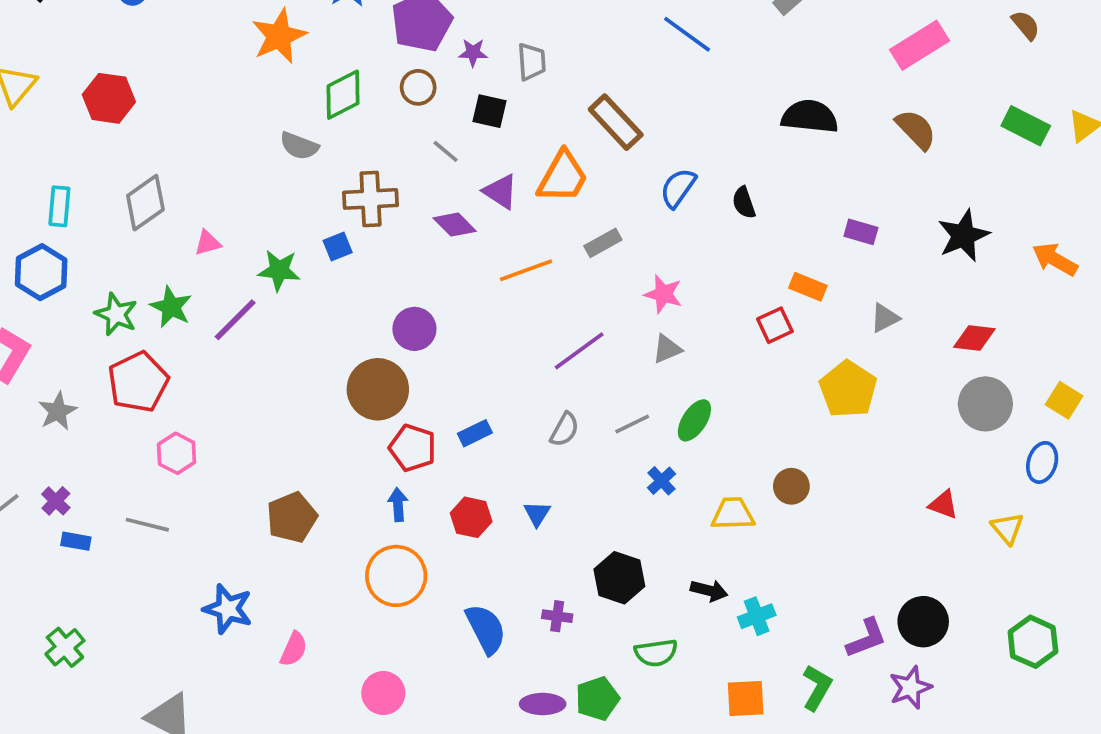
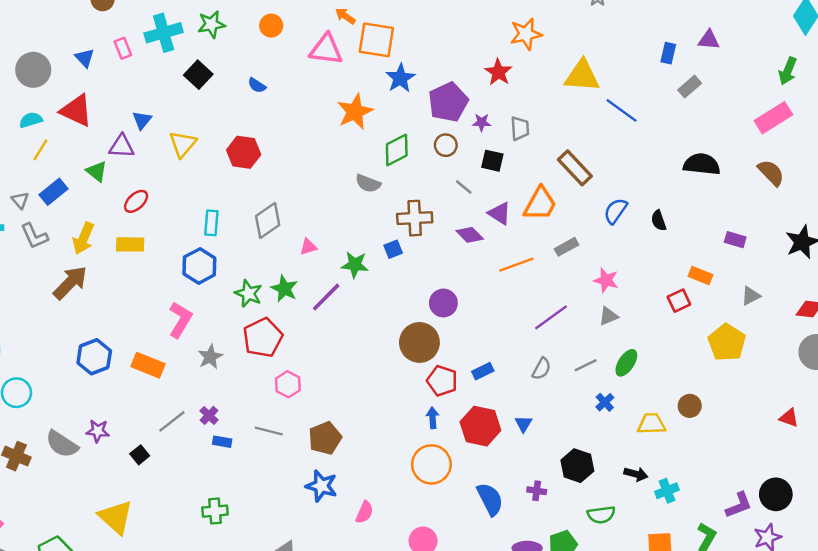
brown pentagon: (292, 517) -> (325, 438), moved
red hexagon: (471, 517) -> (480, 426), size x1.5
green cross: (65, 647) -> (215, 511), turned 35

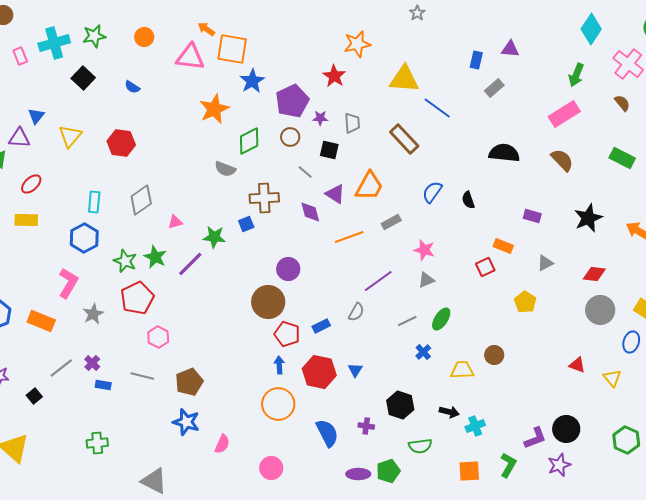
brown rectangle: (575, 168) -> (404, 139), moved
purple diamond: (470, 235) -> (310, 212), turned 30
yellow pentagon: (727, 342) -> (525, 302), size x0.7
gray semicircle: (541, 369) -> (356, 312), moved

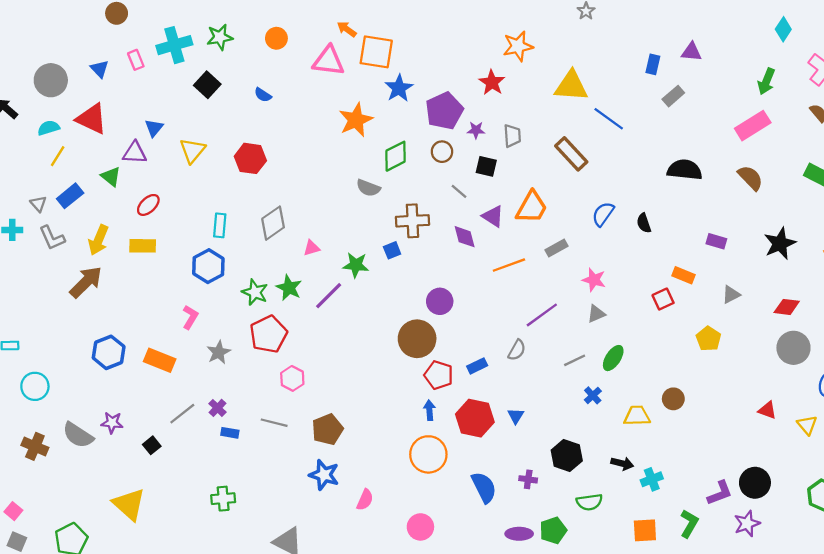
cyan diamond: (591, 29) -> (783, 29), size x0.7
pink L-shape: (68, 283) -> (190, 317), size x0.7

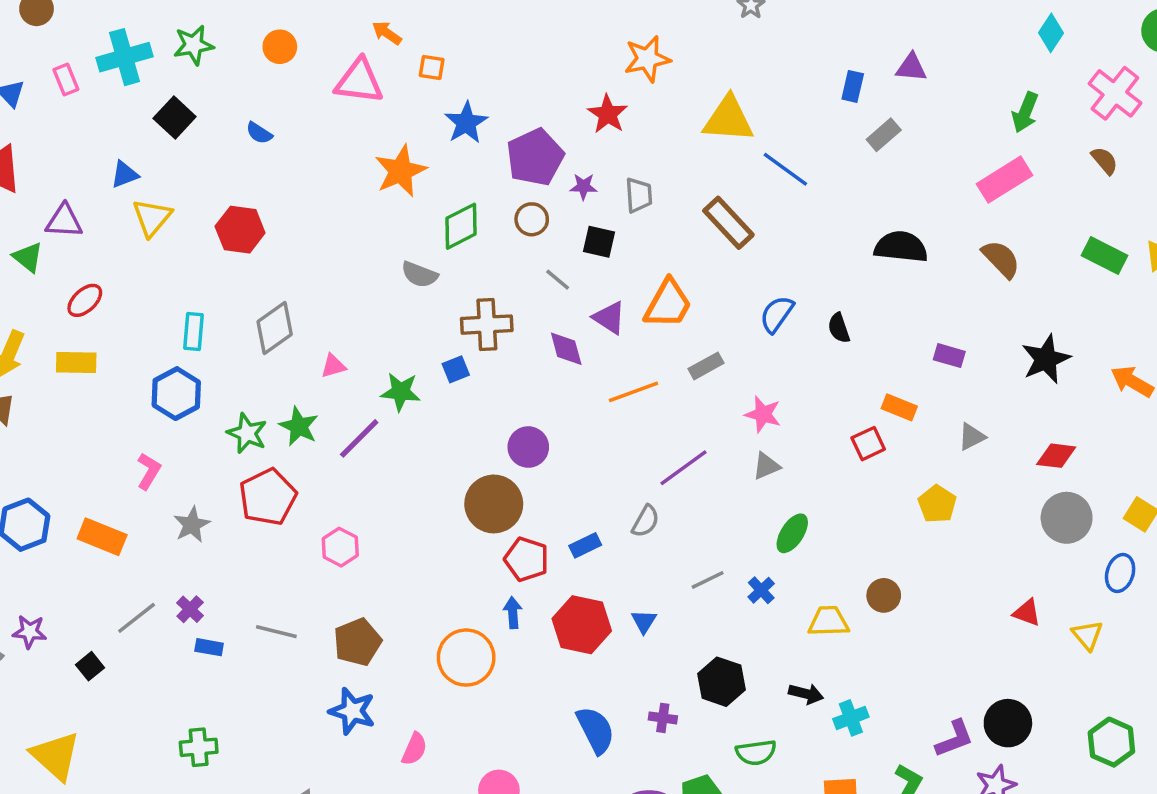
orange square: (376, 52) -> (432, 67), size x0.5
blue triangle: (154, 128) -> (125, 174), moved, turned 30
gray line: (575, 360) -> (708, 580), moved
pink hexagon: (292, 378) -> (340, 547), moved
orange circle: (428, 454) -> (466, 658), moved

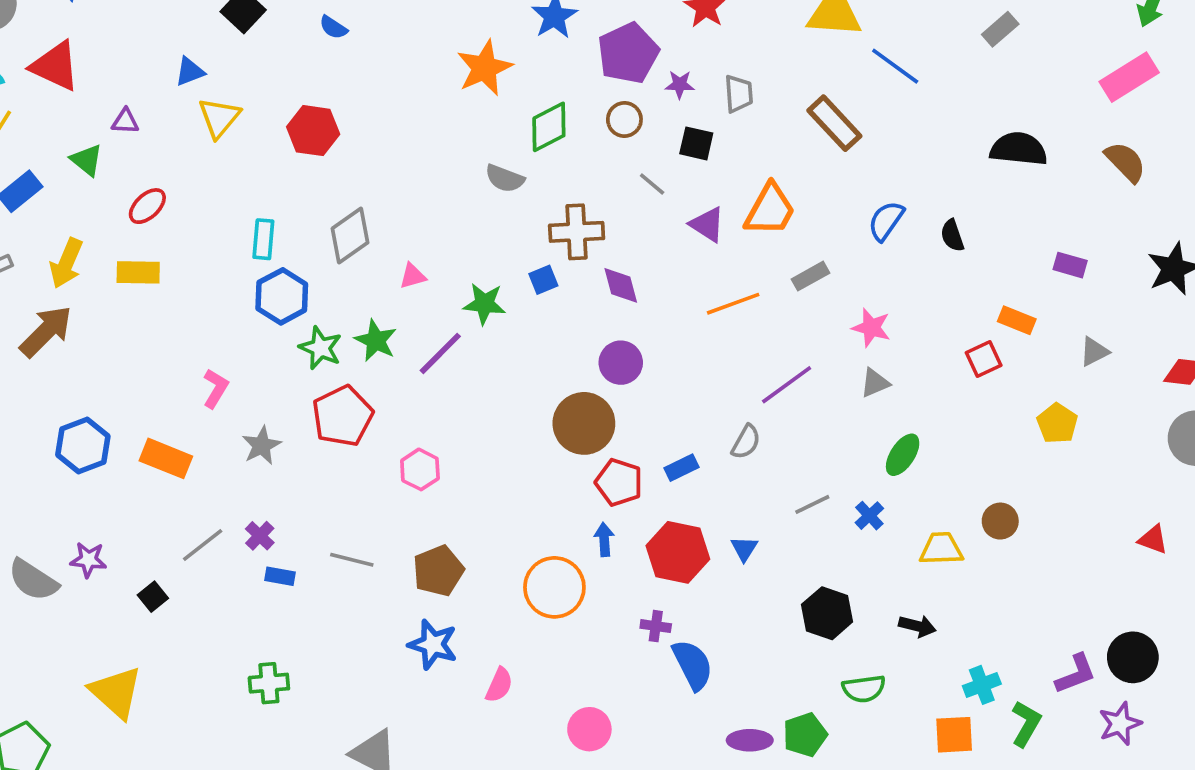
purple triangle: (64, 221) -> (125, 121), size x0.7
purple diamond: (566, 349) -> (621, 285), moved
blue hexagon: (176, 394) -> (282, 296), moved
purple cross: (663, 718) -> (656, 626), moved
cyan cross: (851, 718) -> (982, 685), moved

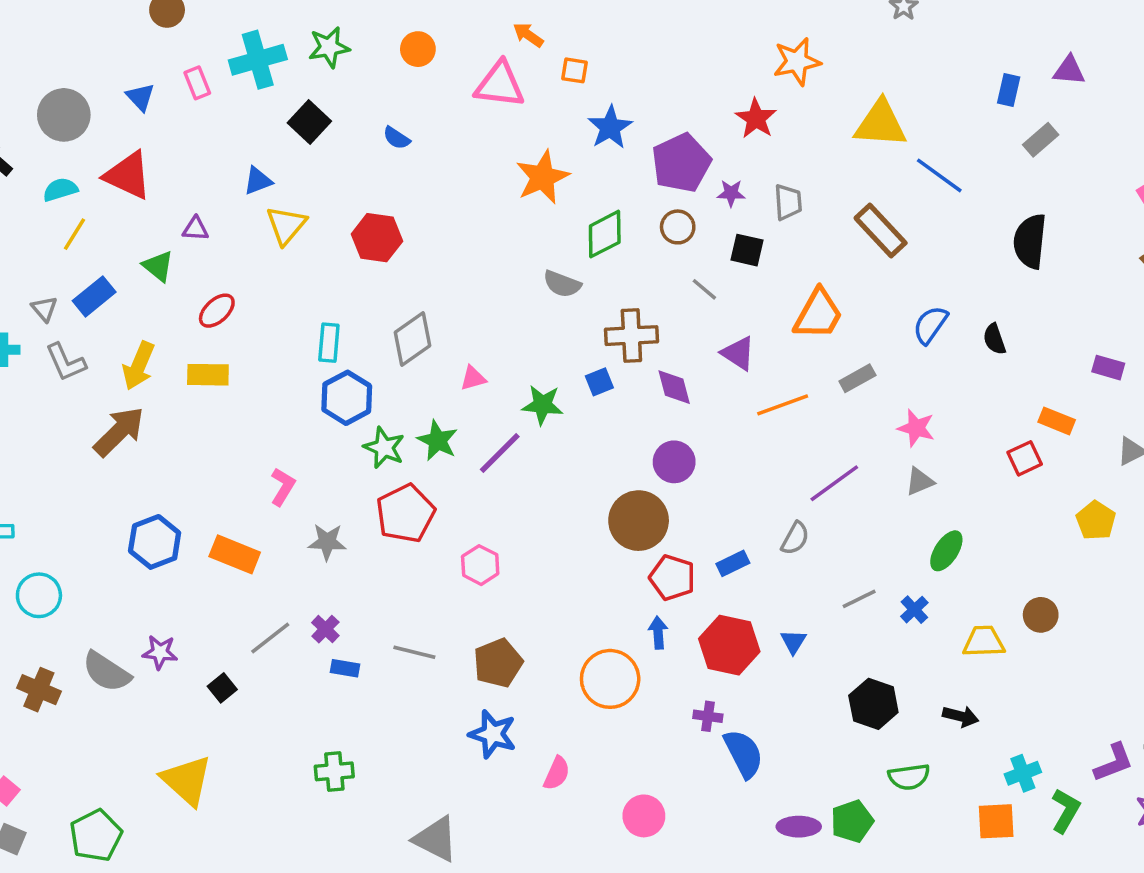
black semicircle: (1019, 149) -> (1030, 241), moved, turned -90
purple triangle: (707, 224) -> (738, 353), moved
gray star: (262, 446) -> (327, 542), turned 30

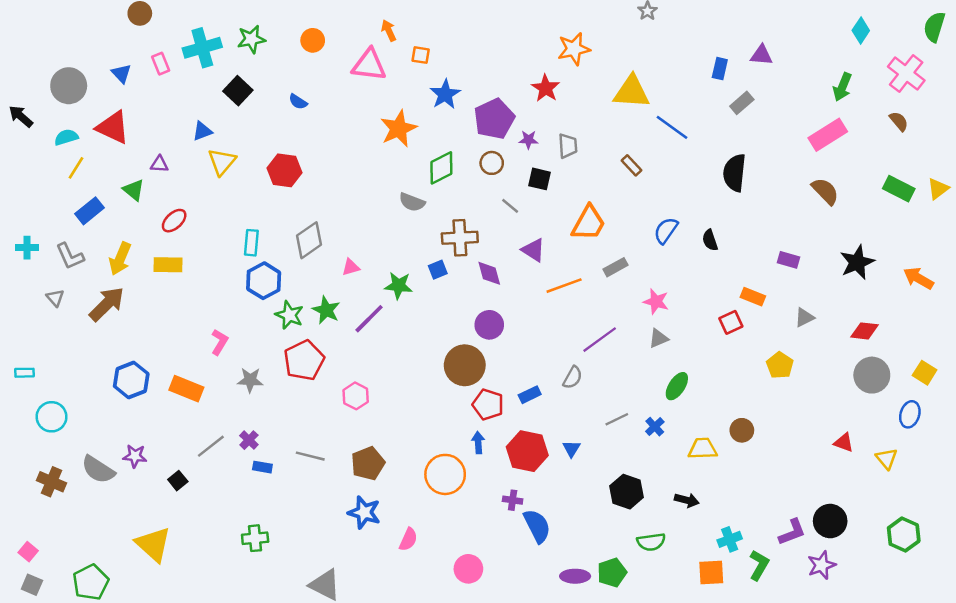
orange arrow: (528, 35) -> (389, 31), turned 30
brown rectangle: (881, 231) -> (631, 165), size x0.6
gray triangle: (44, 309) -> (55, 298), moved

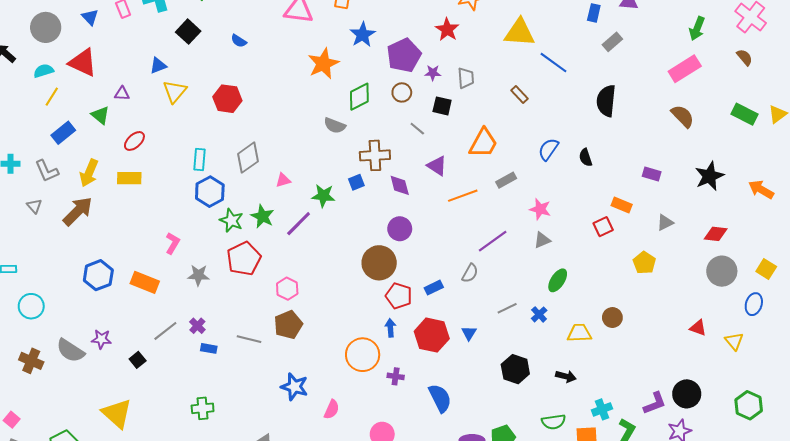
brown pentagon: (368, 463) -> (288, 325), moved
purple cross: (513, 500) -> (396, 376), moved
green semicircle: (651, 542) -> (554, 422), moved

